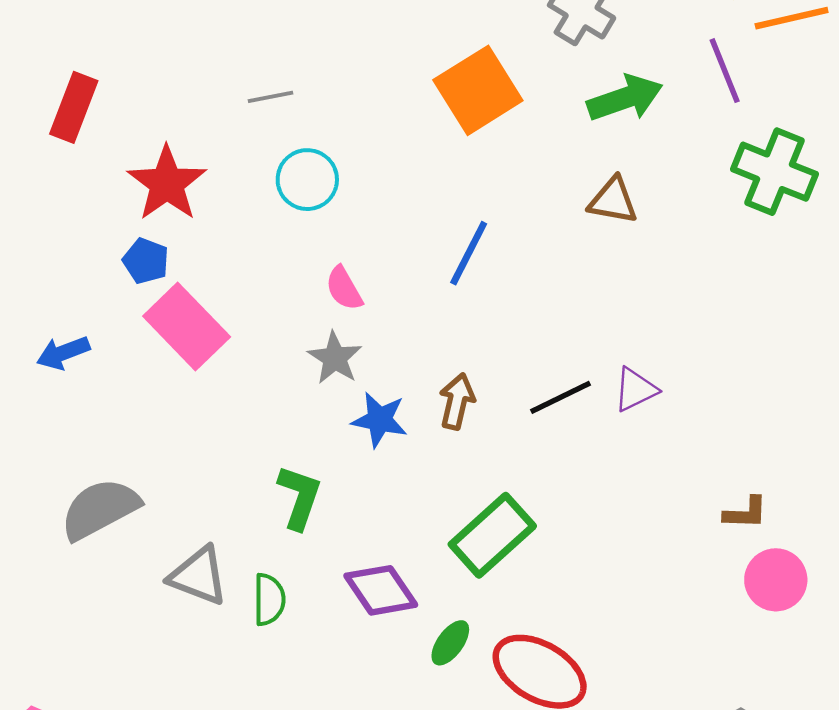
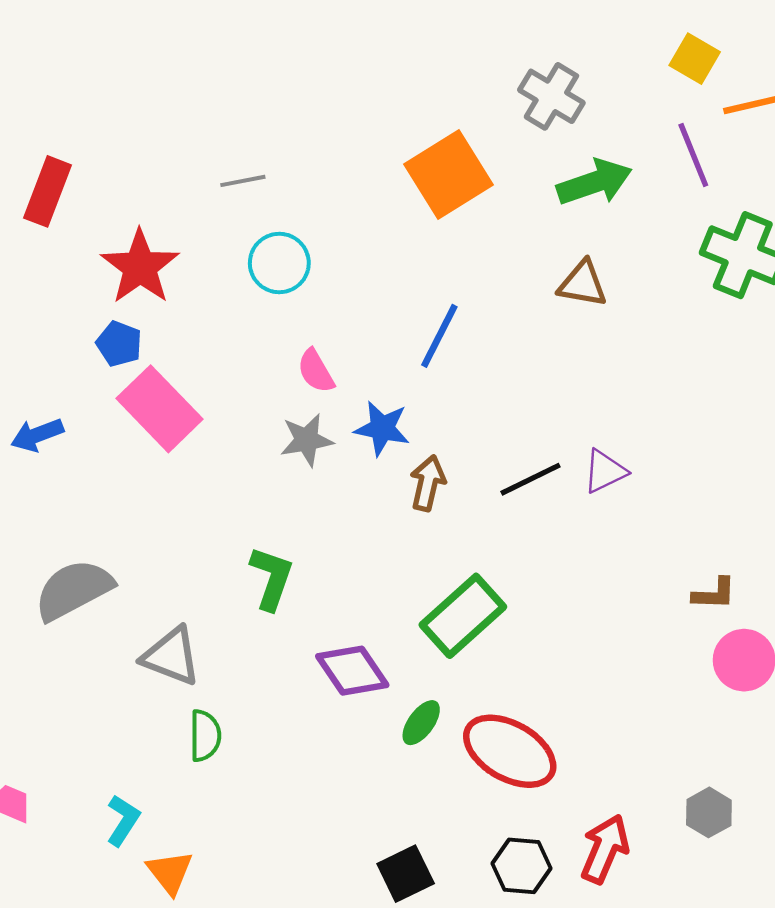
gray star: (335, 358) -> (307, 440), turned 30
blue star: (379, 420) -> (382, 428), moved
green semicircle: (269, 600) -> (205, 736), moved

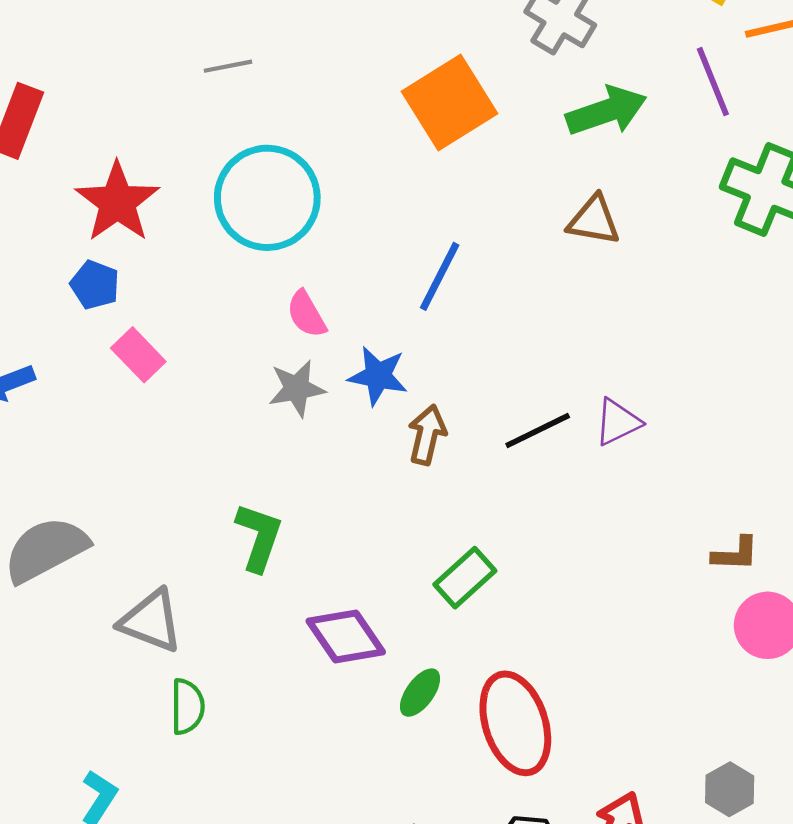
gray line: (243, 181) -> (228, 66), moved
cyan circle: (279, 263) -> (267, 198), size x1.6
pink rectangle: (159, 409) -> (138, 355), size x0.6
green rectangle: (463, 616) -> (465, 578), size x0.7
red ellipse: (510, 751) -> (515, 723), turned 42

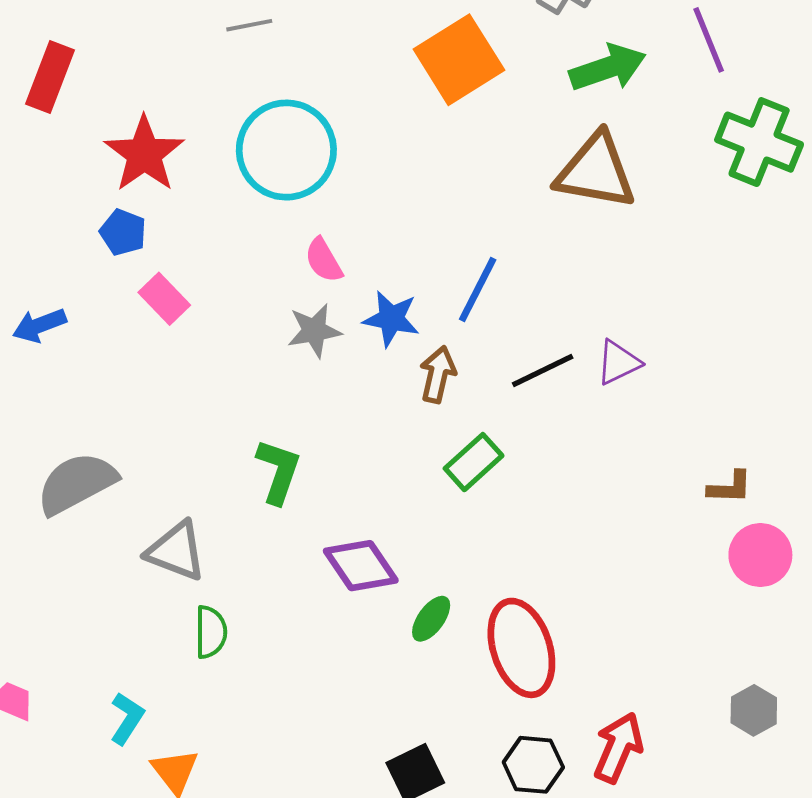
brown triangle: (594, 220) -> (596, 171), size x1.6
blue line: (440, 276) -> (478, 289), moved
green rectangle: (465, 578) -> (474, 462), moved
gray hexagon: (730, 789) -> (754, 710), moved

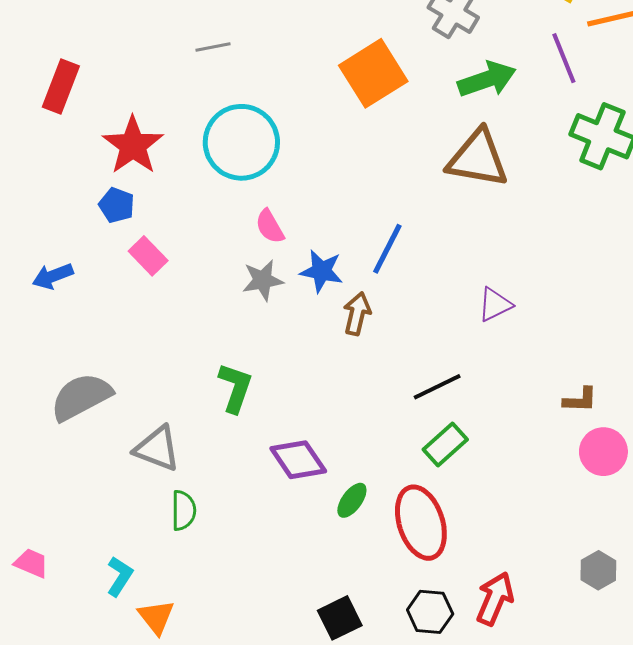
black line: (543, 370) -> (437, 387), moved
green rectangle: (474, 462) -> (445, 445), moved

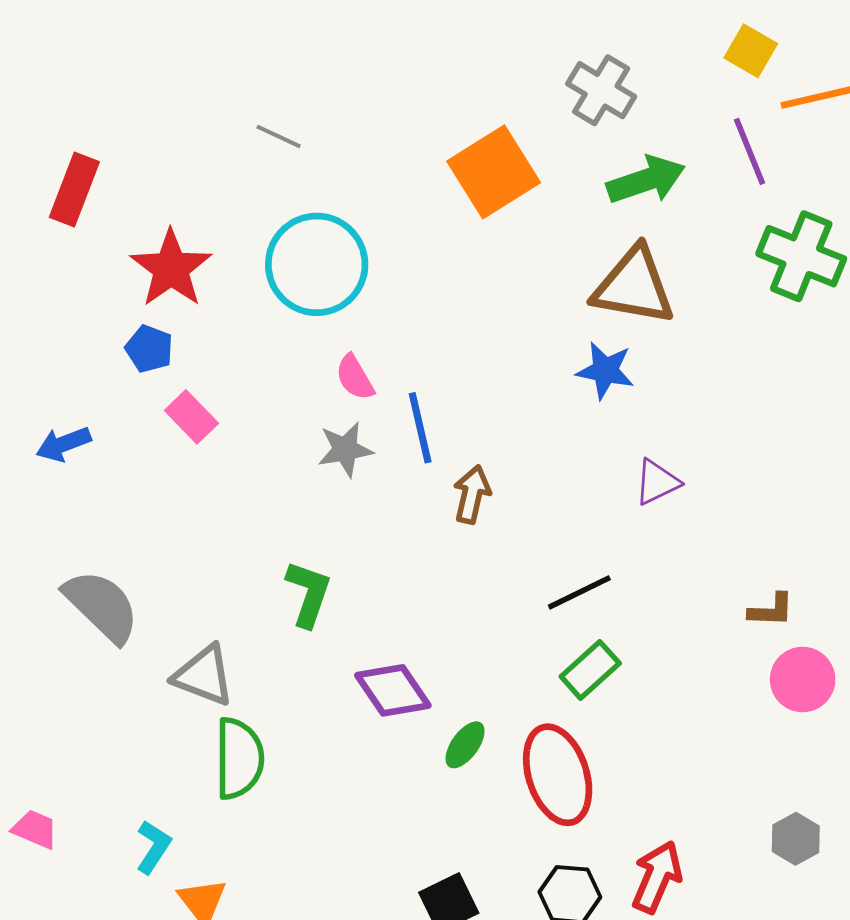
gray line: (213, 47) -> (279, 136), turned 36
blue line: (387, 249) -> (420, 428), moved, turned -40
blue star: (322, 271) -> (605, 371), moved
gray semicircle: (81, 397) -> (102, 606), turned 72
green semicircle: (184, 510) -> (239, 758), size x1.5

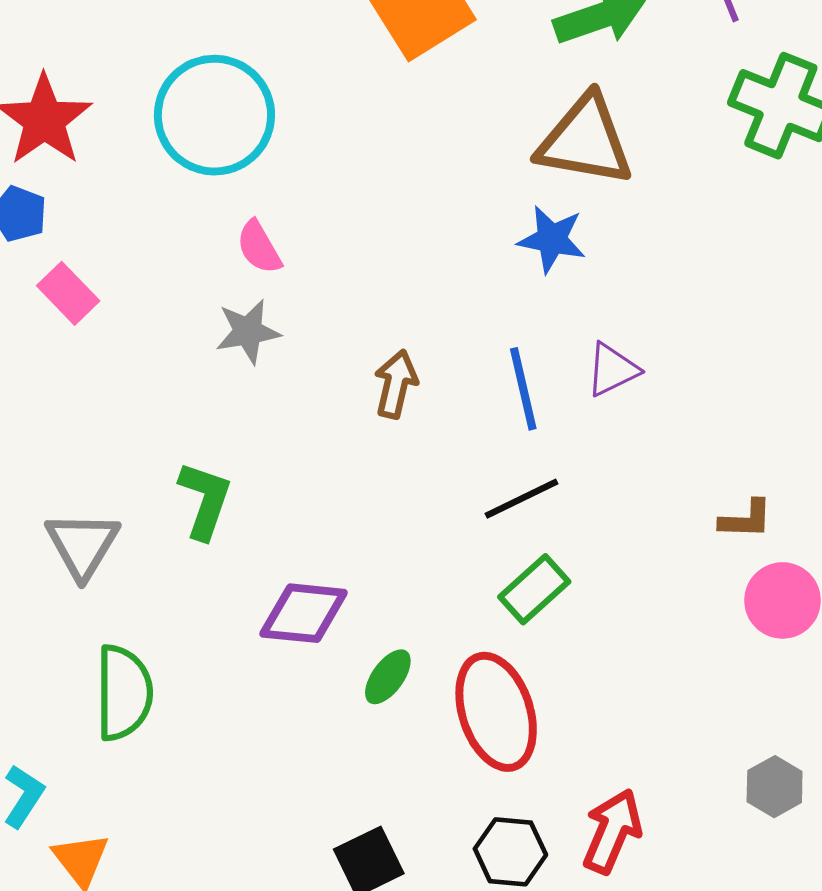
blue line: (420, 428) -> (523, 389), moved
gray triangle: (204, 675) -> (82, 545), moved, turned 40
purple diamond: (393, 690) -> (304, 613), turned -50

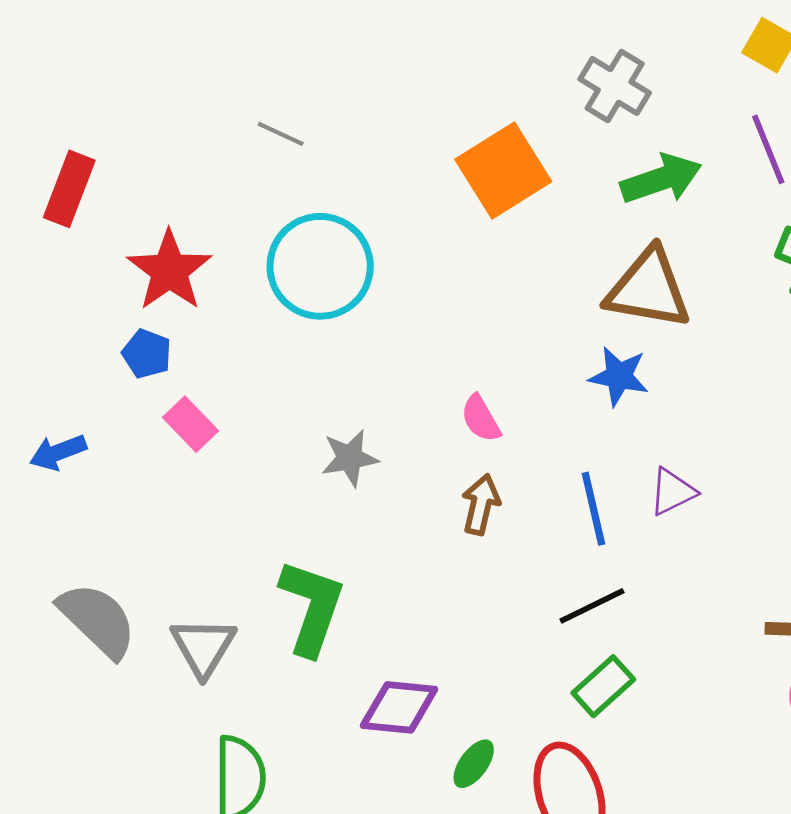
pink semicircle: (259, 247) -> (481, 418), moved
green L-shape: (205, 500) -> (312, 607), size x1.4

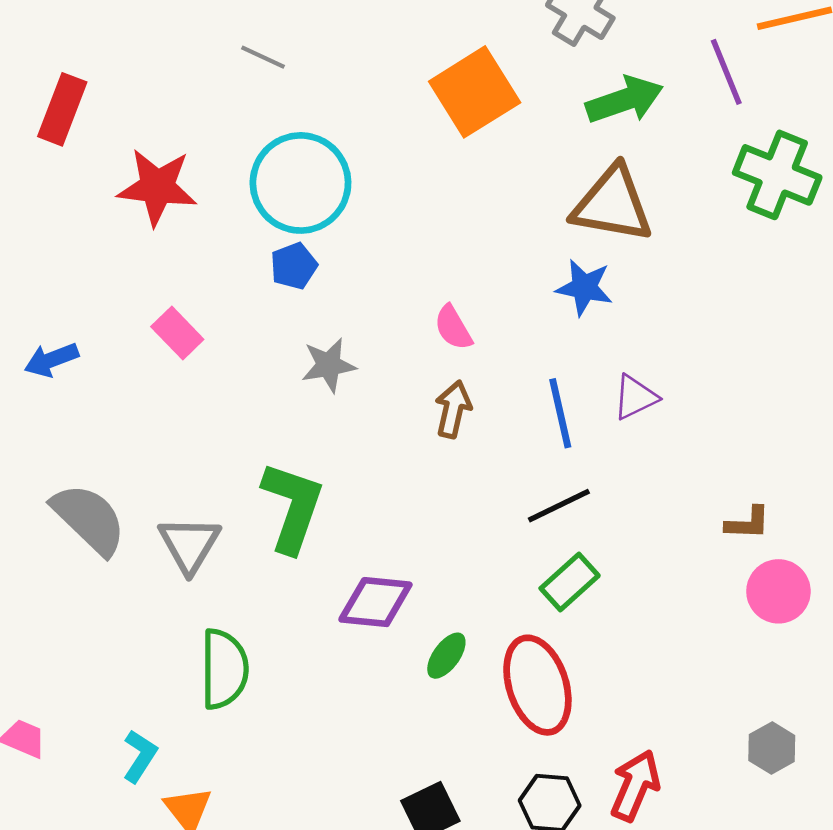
red star: (169, 271) -> (157, 187), turned -30
blue pentagon: (147, 354) -> (294, 266), moved, turned 30

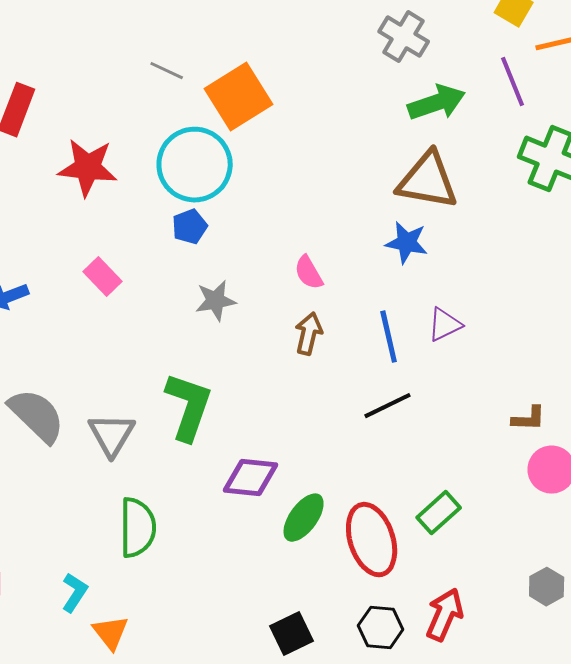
orange square: (475, 92) -> (239, 97), moved
green rectangle: (570, 582) -> (439, 513), moved
green ellipse: (446, 656) -> (304, 518), size x1.4

